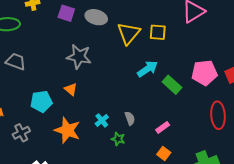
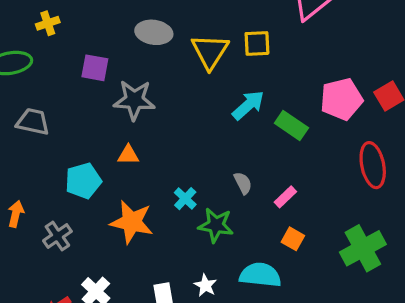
purple square: (66, 13) -> (95, 68), moved
orange triangle: (71, 89) -> (128, 155), turned -32
gray semicircle: (130, 118) -> (243, 183), moved
green star: (118, 139) -> (216, 225), size x1.5

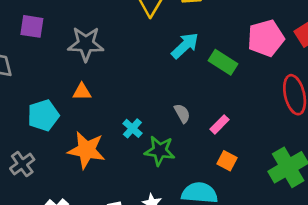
purple square: (95, 68) -> (32, 26), moved

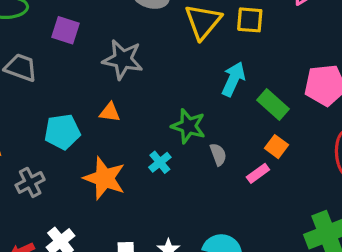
cyan arrow: (185, 46) -> (233, 79), turned -32
green star: (160, 151) -> (188, 126), moved
orange square: (227, 161) -> (276, 147), moved

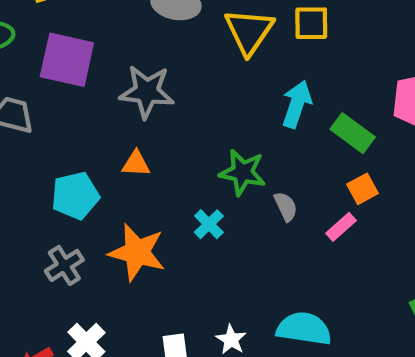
purple square: (66, 30) -> (67, 60), size x1.5
orange square: (276, 147) -> (362, 189), turned 30
gray cross: (30, 182) -> (64, 265), moved

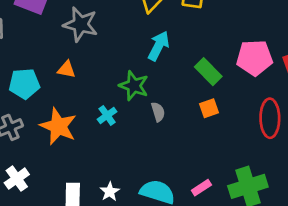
cyan arrow: (297, 104) -> (159, 46), moved
pink rectangle: (341, 227) -> (201, 188), moved

